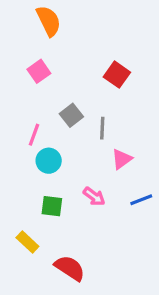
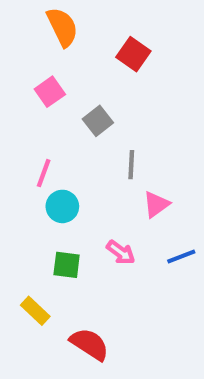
red square: (117, 75) -> (133, 54), moved
gray square: (71, 115) -> (98, 121), moved

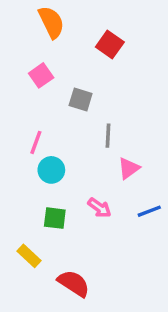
gray square: (98, 121) -> (81, 100), turned -35

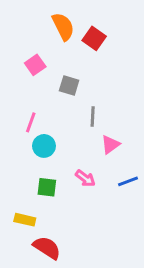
orange semicircle: (51, 22) -> (63, 27), moved
yellow rectangle: (29, 256) -> (25, 220), turned -30
red semicircle: (74, 283) -> (47, 248), moved

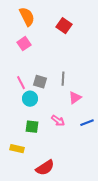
orange semicircle: (63, 27) -> (27, 17), moved
gray square: (69, 86) -> (40, 82), moved
pink line: (31, 122) -> (21, 83), turned -48
red semicircle: (47, 248) -> (45, 168), moved, turned 114

